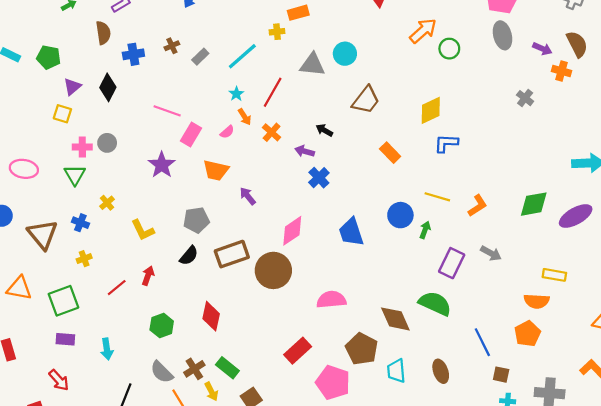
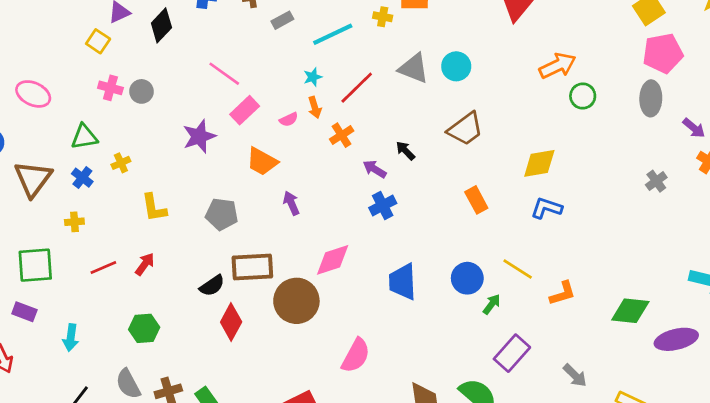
green triangle: (75, 175) -> (84, 137), moved, turned 35
gray arrow: (491, 253) -> (575, 375), moved
black semicircle: (189, 256) -> (212, 286), moved
pink semicircle: (331, 300) -> (356, 356), turned 108
red diamond: (211, 316) -> (231, 322), moved

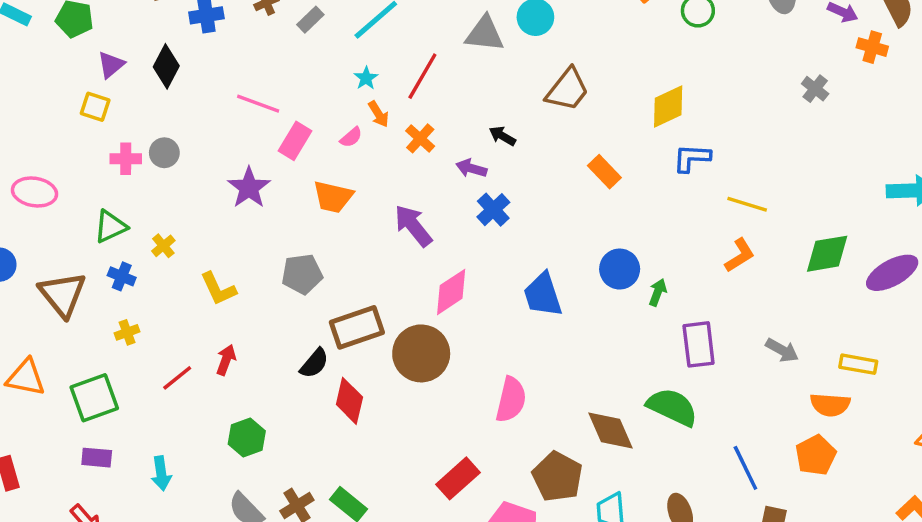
purple arrow: (291, 203) -> (413, 226), moved, size x1.5
yellow line: (518, 269) -> (747, 204), moved
purple rectangle: (512, 353) -> (699, 344), turned -33

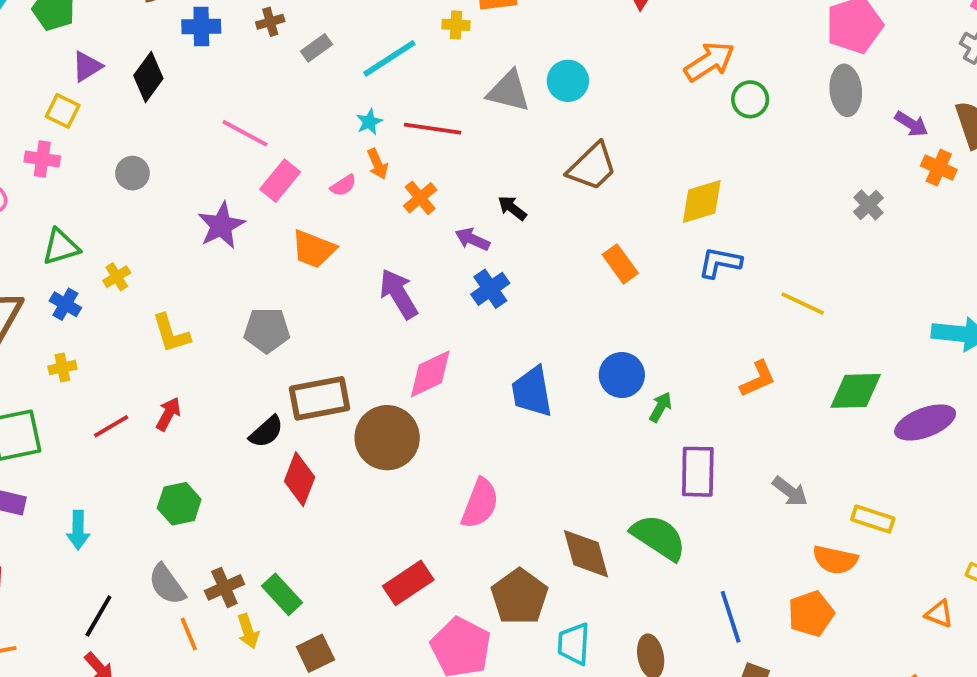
red line: (422, 76) -> (433, 129), turned 60
pink cross: (126, 159) -> (42, 159), moved
yellow line: (747, 204) -> (803, 304), moved

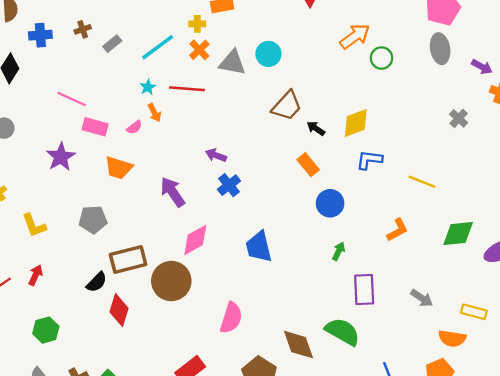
pink rectangle: (280, 181) -> (95, 127), turned 70
orange cross: (420, 198) -> (199, 50), moved
black arrow: (512, 208) -> (316, 128), moved
blue circle: (622, 375) -> (330, 203), moved

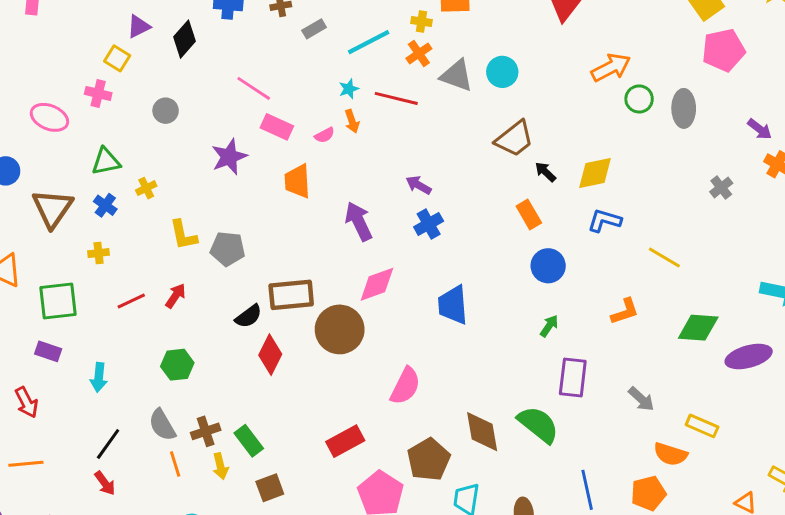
gray ellipse: (440, 49) -> (684, 108), moved
orange trapezoid: (118, 168) -> (297, 181), turned 60
gray pentagon: (93, 220) -> (228, 249), moved

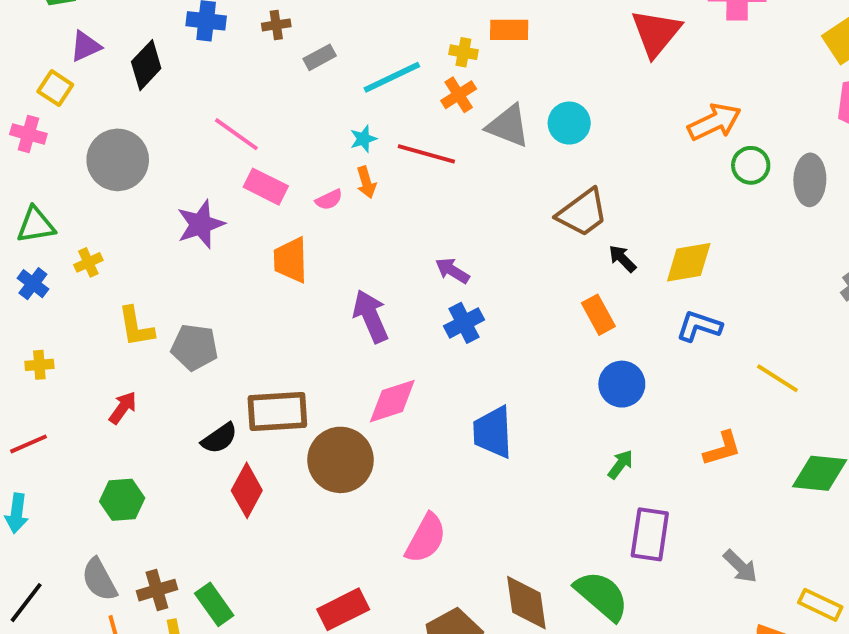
gray circle: (166, 111) -> (118, 160), size x1.8
yellow cross: (99, 253) -> (39, 365), moved
red line: (131, 301) -> (28, 444), moved

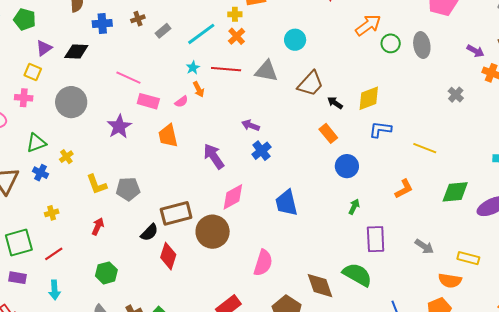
black diamond: (146, 65) -> (76, 52), turned 60
gray triangle: (508, 126) -> (266, 71), moved

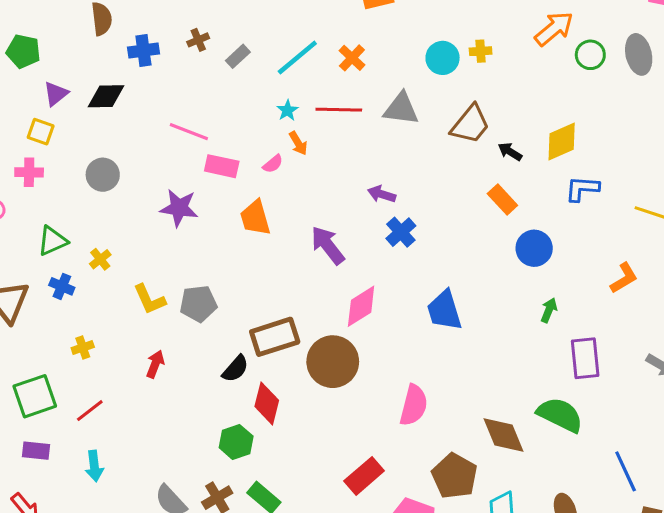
yellow cross: (235, 14) -> (481, 51), moved
gray circle: (71, 102) -> (103, 175), size x0.7
purple star: (119, 126) -> (179, 208), turned -30
green hexagon: (106, 273) -> (236, 442), moved

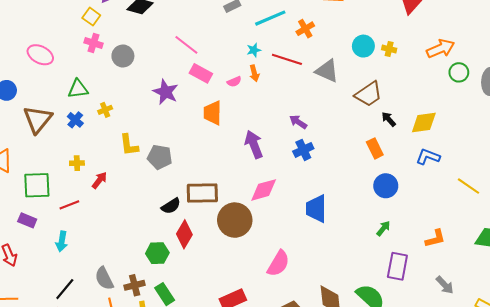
pink cross: (29, 172) -> (93, 43), moved
orange L-shape: (624, 278) -> (435, 239), moved
red arrow: (155, 364) -> (99, 180), moved

